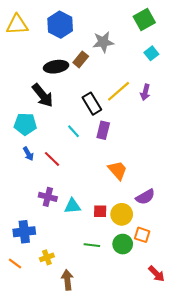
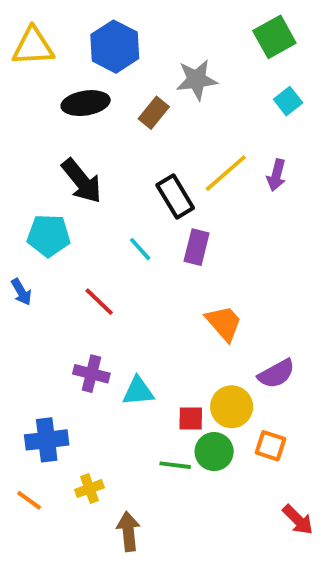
black ellipse: (56, 67) -> (86, 103), moved
blue arrow: (28, 154) -> (21, 292), moved
red square: (100, 211) -> (191, 418), moved
green circle: (123, 244) -> (214, 452), moved

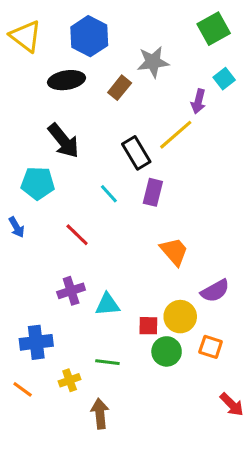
yellow triangle: (33, 47) -> (26, 36), turned 40
purple arrow: (276, 175) -> (198, 101), moved
purple cross: (91, 374) -> (71, 291), turned -32
green line: (175, 465) -> (107, 362), moved

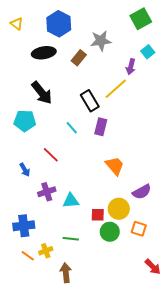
yellow triangle: (26, 36) -> (17, 24), size x0.6
blue arrow: (16, 227) -> (25, 170), moved
orange line: (23, 389) -> (28, 256), moved

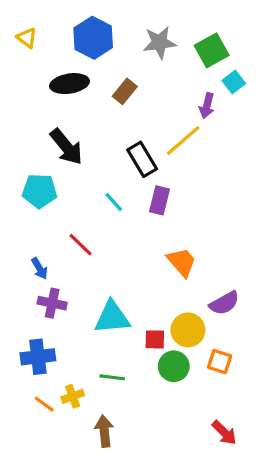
green square: (141, 19) -> (212, 50), moved
gray star: (101, 41) -> (160, 42), moved
purple cross: (47, 192) -> (52, 303), moved, turned 30
cyan triangle: (71, 201) -> (112, 317), size x1.4
red arrow: (153, 267) -> (224, 433), moved

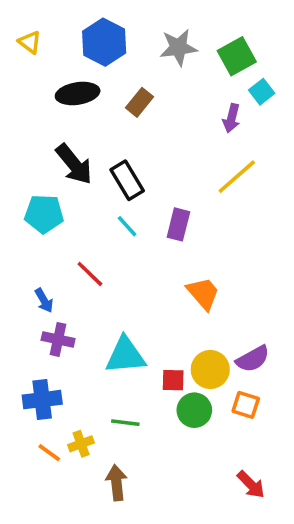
yellow line: (183, 140) -> (237, 177), moved
black rectangle: (142, 159) -> (127, 180), moved
purple semicircle: (224, 303) -> (253, 359), moved

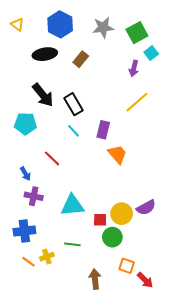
orange trapezoid: (203, 293) -> (117, 154), moved
orange square: (246, 405) -> (127, 266), moved
brown arrow: (116, 483) -> (95, 279), moved

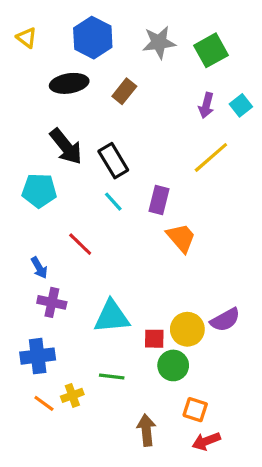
cyan square: (151, 53) -> (241, 105), moved
red arrow: (145, 280) -> (206, 441), moved, turned 114

